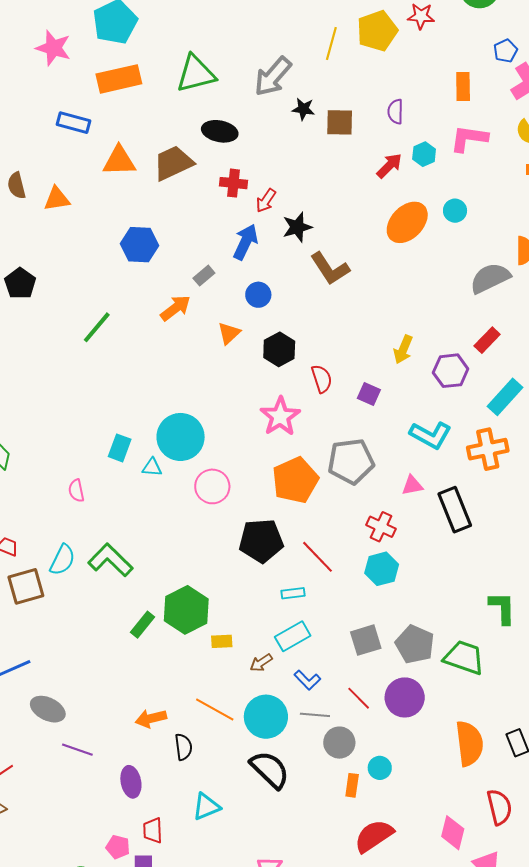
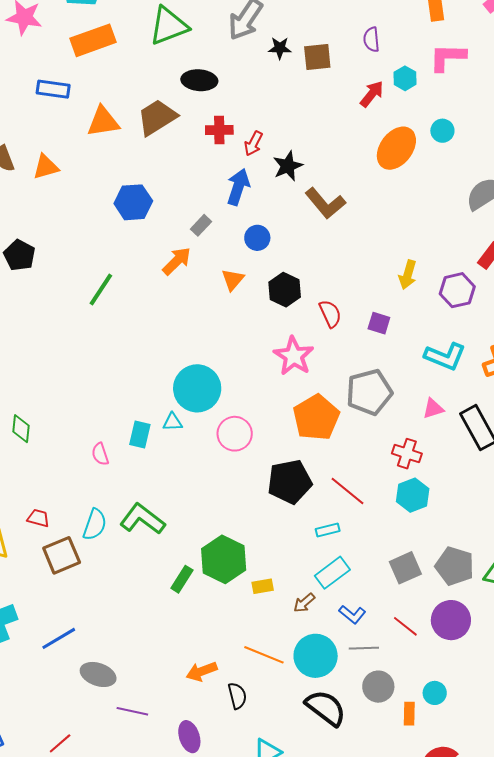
cyan rectangle: (120, 448) -> (140, 435), moved
gray circle: (339, 743) -> (378, 687), moved

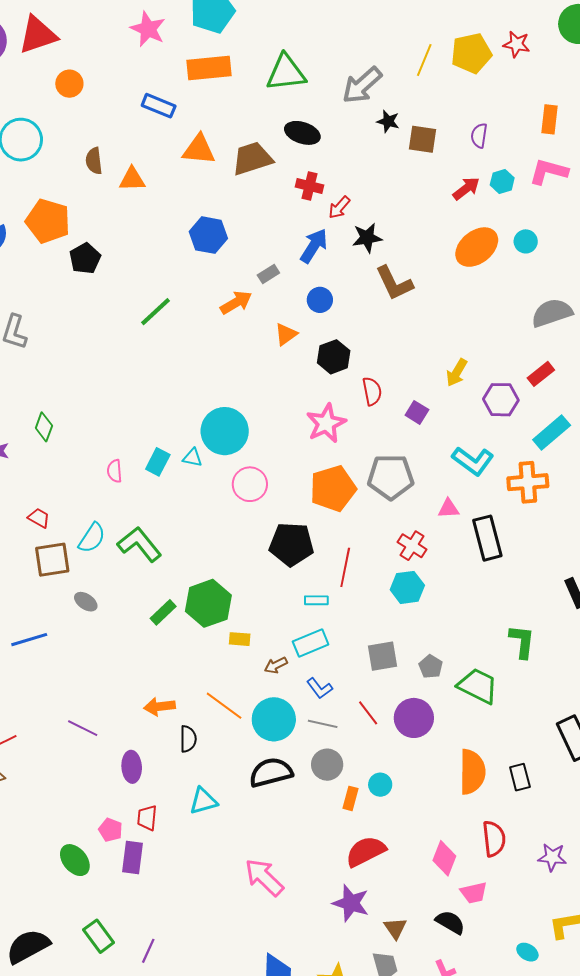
red line: (347, 491) -> (345, 567), turned 48
gray pentagon: (455, 566) -> (431, 667), size x0.6
gray ellipse: (98, 674) -> (86, 602), moved, size x0.7
black semicircle: (326, 708) -> (271, 772), turned -66

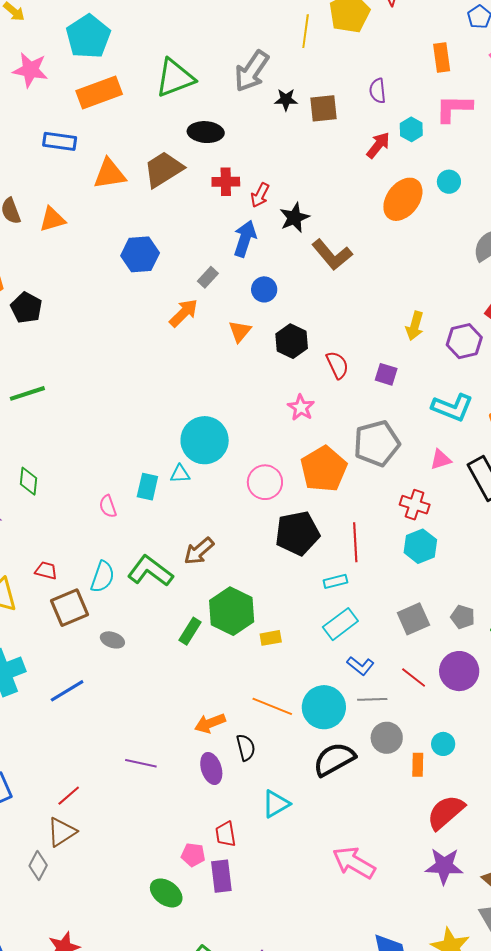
green line: (156, 312) -> (27, 393), moved, turned 39
pink star: (326, 423) -> (301, 407), size x0.7
pink circle: (250, 484) -> (265, 482), moved
brown arrow: (276, 665) -> (199, 551), moved, size x1.4
purple ellipse: (132, 767) -> (211, 768), moved

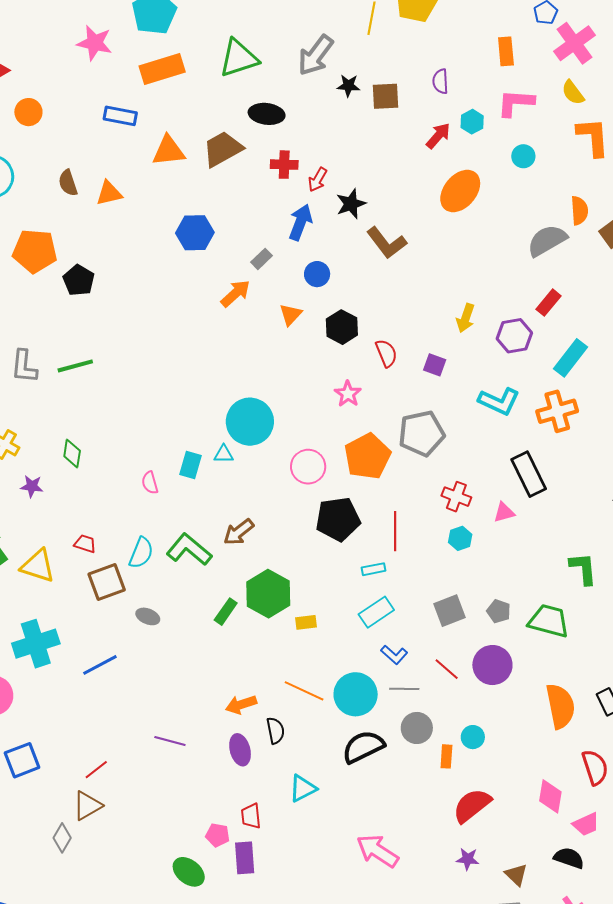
cyan circle: (449, 182) -> (523, 156), moved
pink triangle: (441, 460) -> (504, 512), moved
cyan hexagon: (420, 546) -> (460, 538), size x0.7
purple star: (444, 866) -> (468, 859), size x0.6

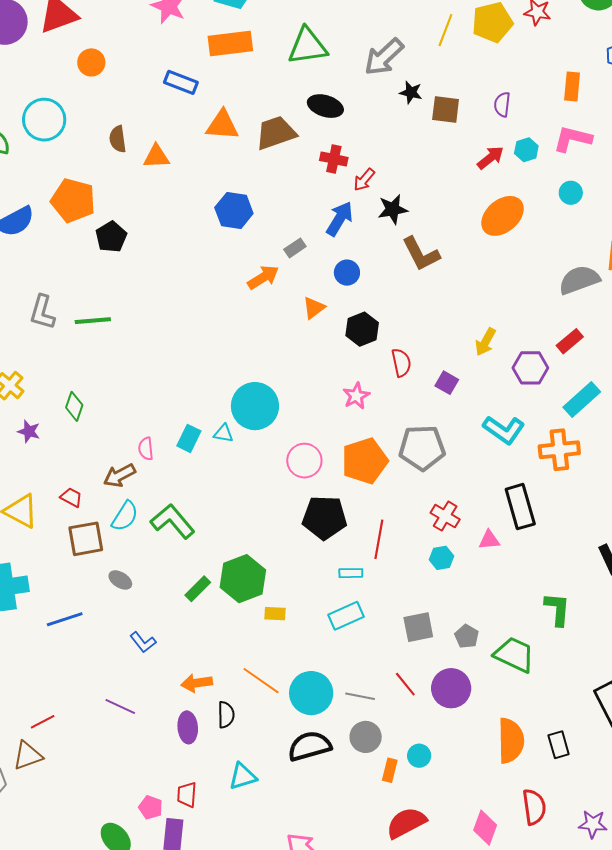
brown arrow: (239, 532) -> (119, 475), moved
blue L-shape: (394, 655) -> (143, 642), moved

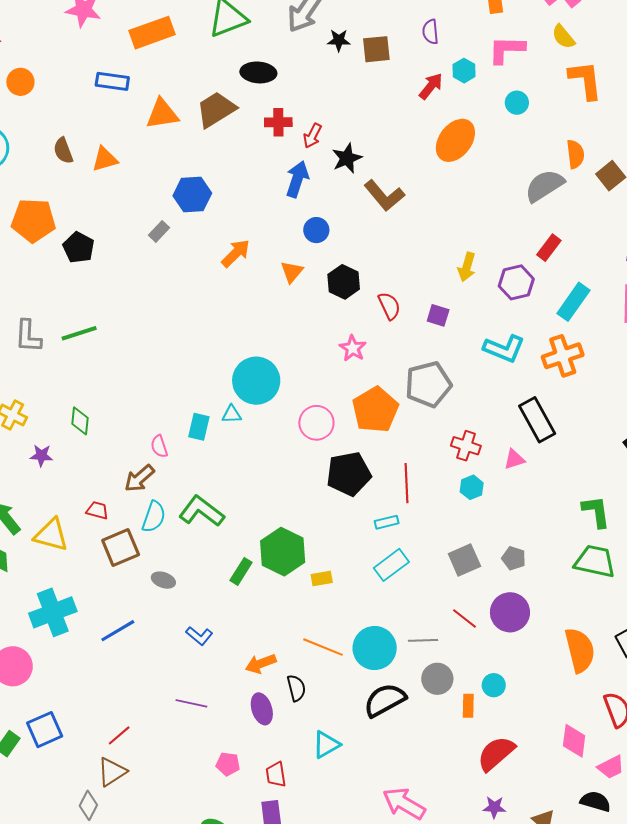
gray rectangle: (295, 248) -> (159, 231), moved
green trapezoid: (514, 655) -> (595, 561), moved
pink pentagon: (151, 807) -> (228, 764), moved

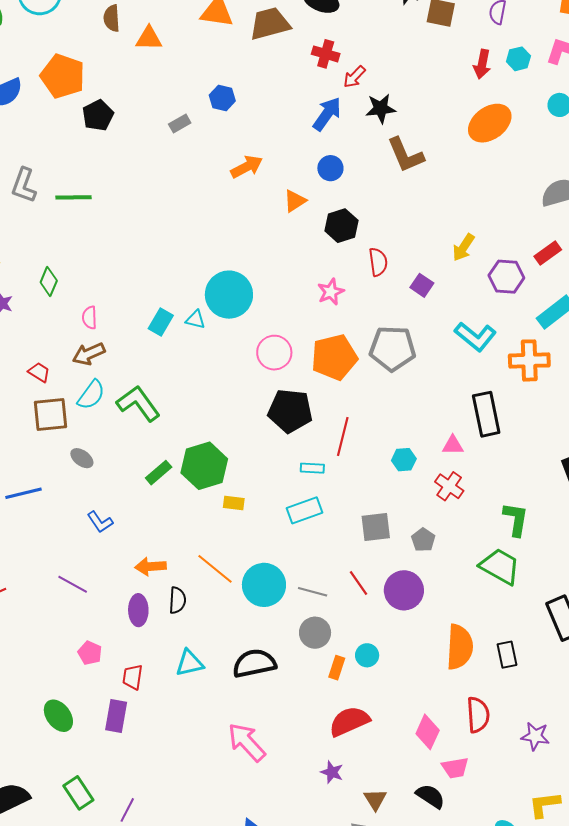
red arrow: (431, 86) -> (482, 64), turned 136
blue hexagon: (192, 195) -> (222, 98), size x0.7
pink semicircle: (159, 446) -> (89, 318), moved
red cross: (466, 446) -> (449, 486), moved
black semicircle: (385, 700) -> (254, 663), moved

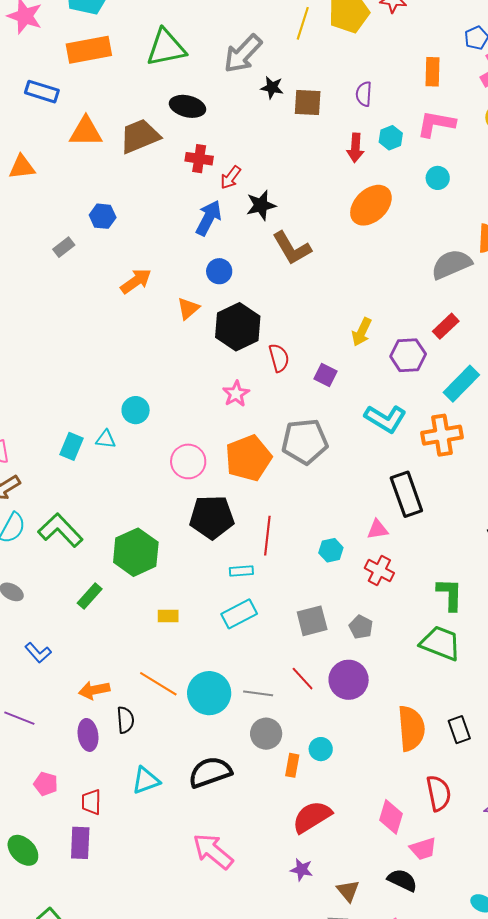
black hexagon: (341, 226) -> (238, 327), size x1.4
cyan circle: (229, 295) -> (136, 410), size x0.6
green hexagon: (204, 466) -> (136, 552), moved

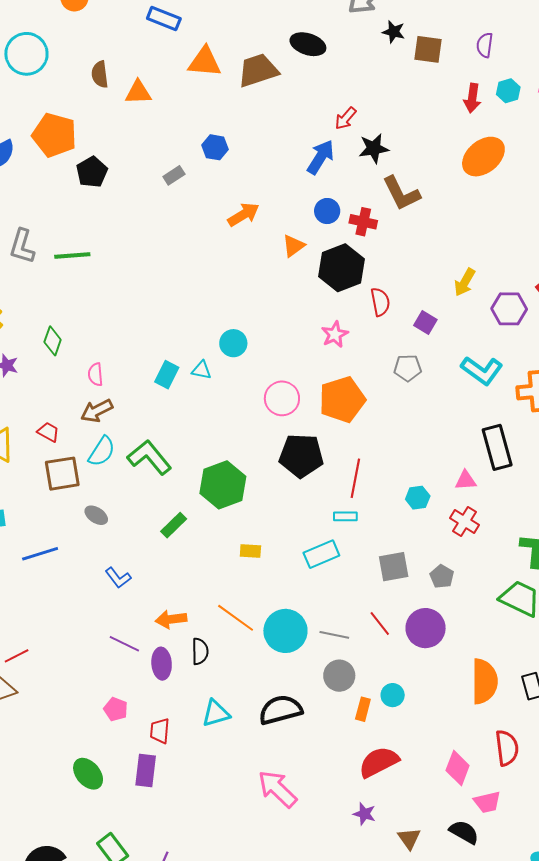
red cross: (199, 159) -> (363, 222), moved
gray pentagon: (305, 442) -> (408, 368), moved, size x0.6
cyan rectangle: (241, 571) -> (345, 516), moved
purple line: (19, 718) -> (124, 644), moved

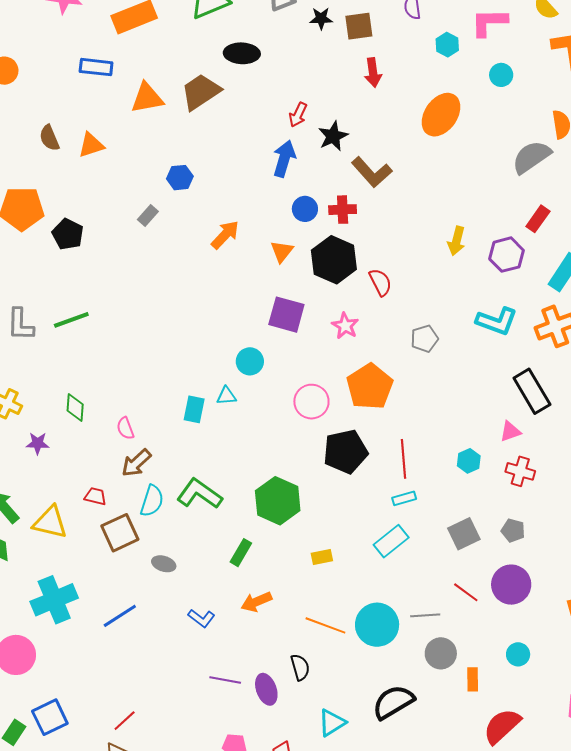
red arrow: (472, 98) -> (373, 72), moved
purple square: (425, 322) -> (286, 315), moved, size x1.6
orange arrow: (171, 619) -> (256, 602), moved
cyan circle: (393, 695) -> (518, 654), moved

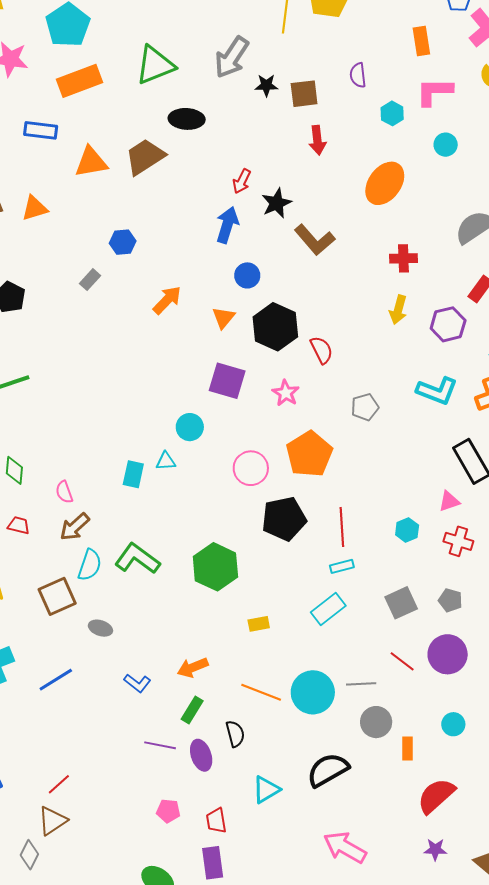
red cross: (343, 210) -> (403, 258), moved
red trapezoid: (95, 496) -> (19, 525), moved
green rectangle: (241, 553) -> (192, 710), moved

